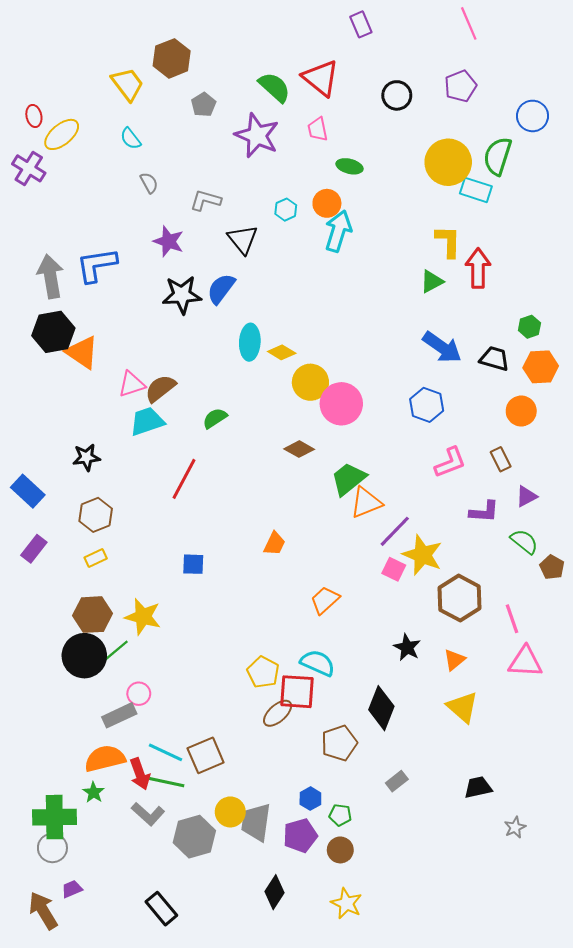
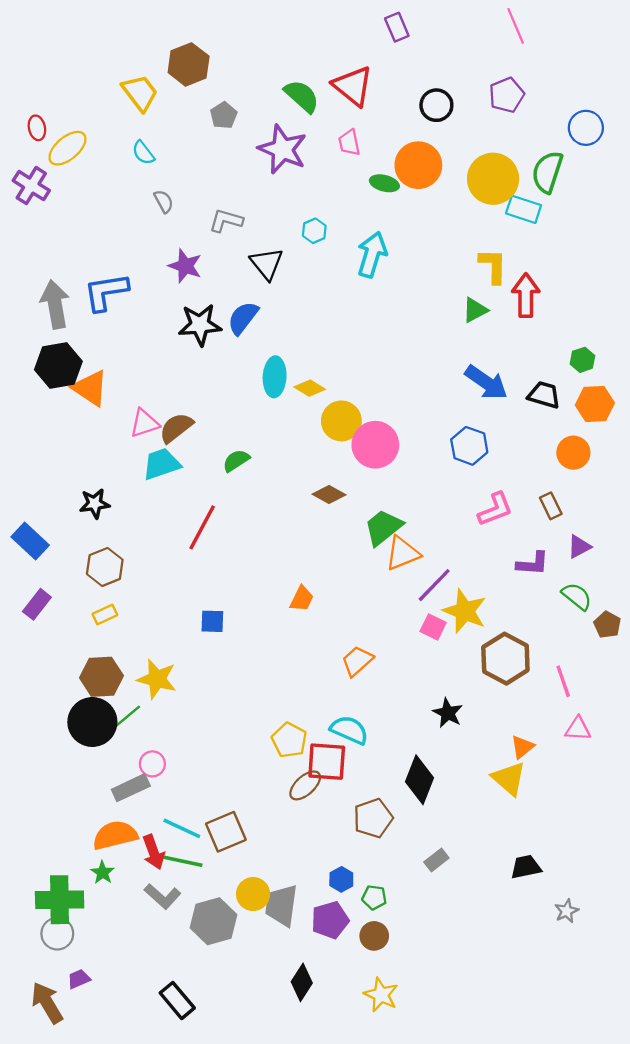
orange circle: (327, 203) -> (418, 165), moved, size x1.5
orange triangle: (454, 660) -> (522, 747), moved
pink triangle: (525, 662) -> (578, 729), size x0.7

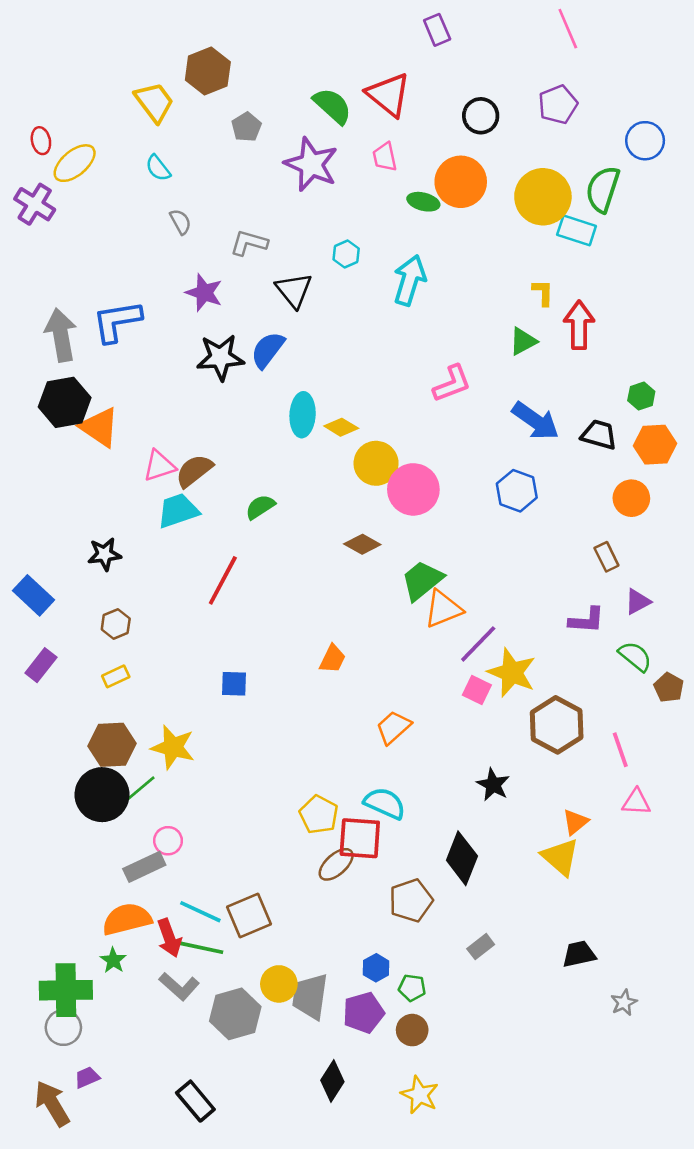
yellow L-shape: (493, 266) -> (543, 293), size x0.7
pink L-shape: (495, 509) -> (452, 384), moved
brown hexagon: (105, 567) -> (116, 624), size x0.7

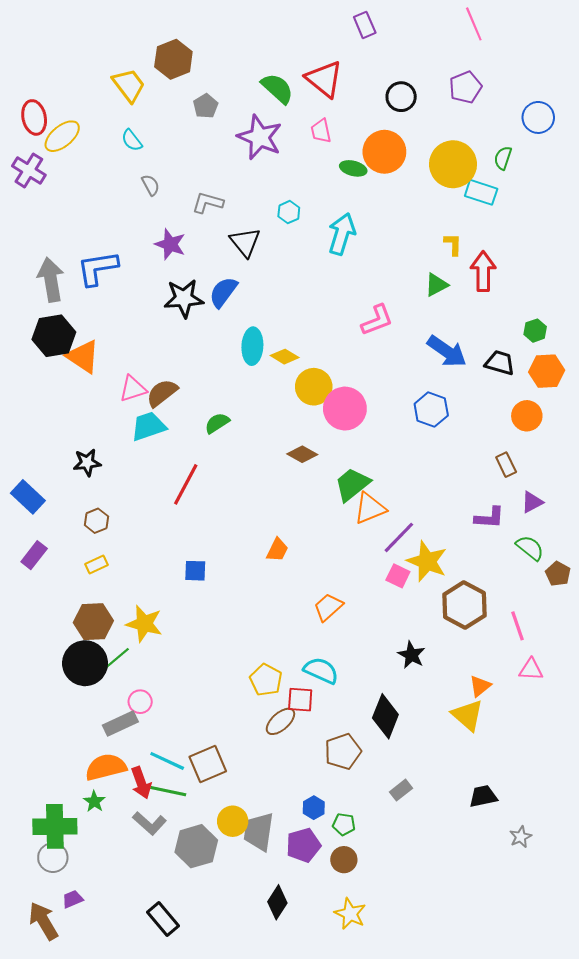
red ellipse: (41, 141) -> (34, 117), size x1.5
green semicircle: (603, 189) -> (503, 158), size x0.6
red square: (360, 838) -> (300, 700), size x0.7

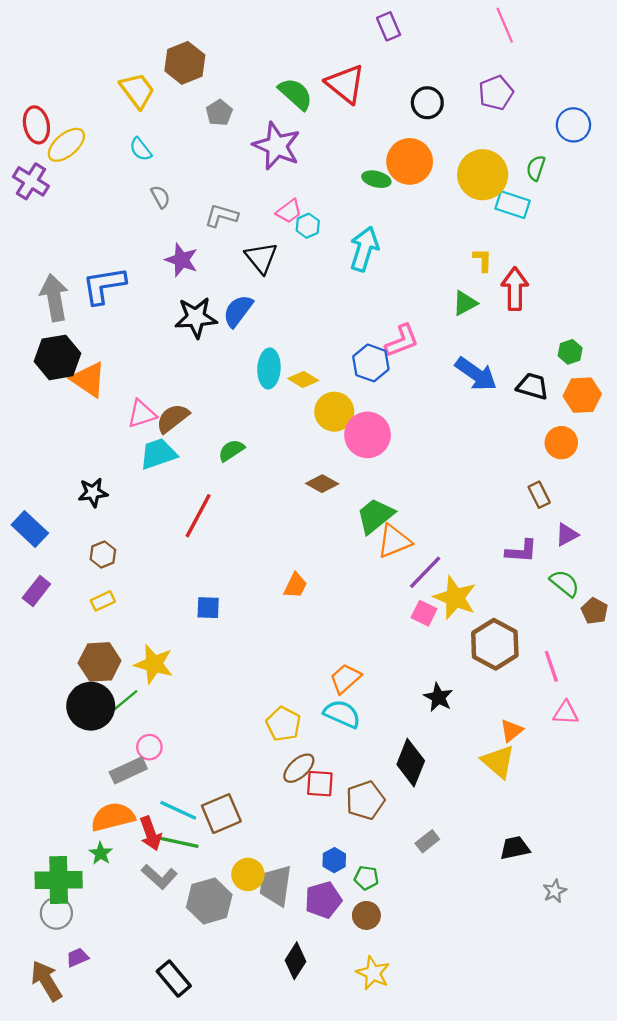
pink trapezoid: (321, 131) -> (289, 211), moved, turned -115
blue hexagon: (431, 410) -> (371, 363), moved
orange trapezoid: (328, 607) -> (345, 678), moved
red square: (300, 700) -> (320, 784), moved

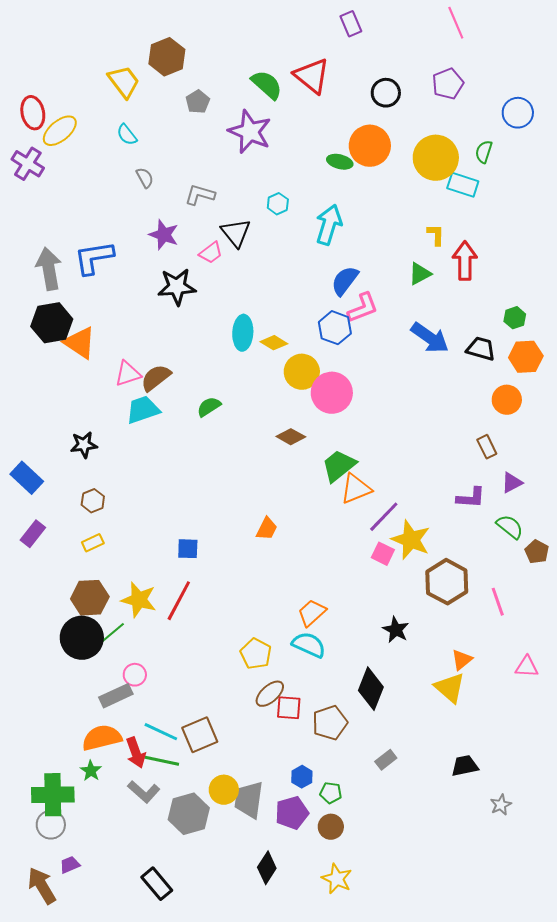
pink trapezoid: (289, 211) -> (211, 253), moved
blue semicircle: (238, 311) -> (345, 281), moved
red line: (198, 516) -> (179, 601), moved
pink triangle: (566, 713) -> (527, 667), moved

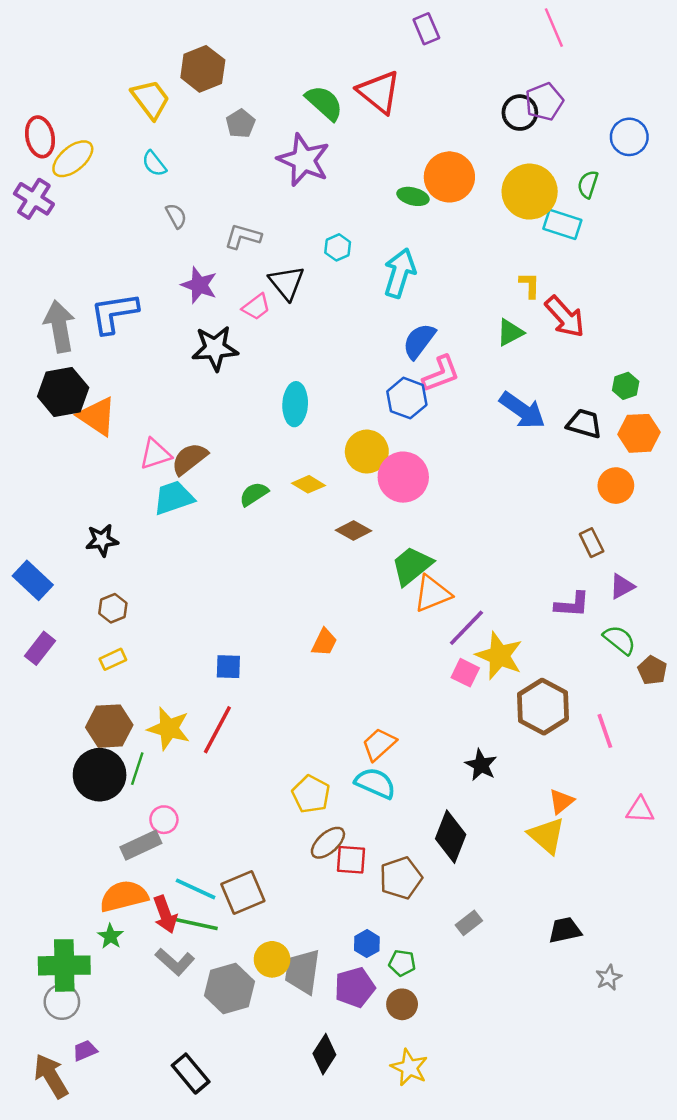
black circle: (386, 93) -> (520, 113), moved
red arrow: (465, 261) -> (565, 317), turned 138
yellow diamond: (274, 343) -> (308, 484), moved
green line: (113, 633) -> (137, 769), turned -32

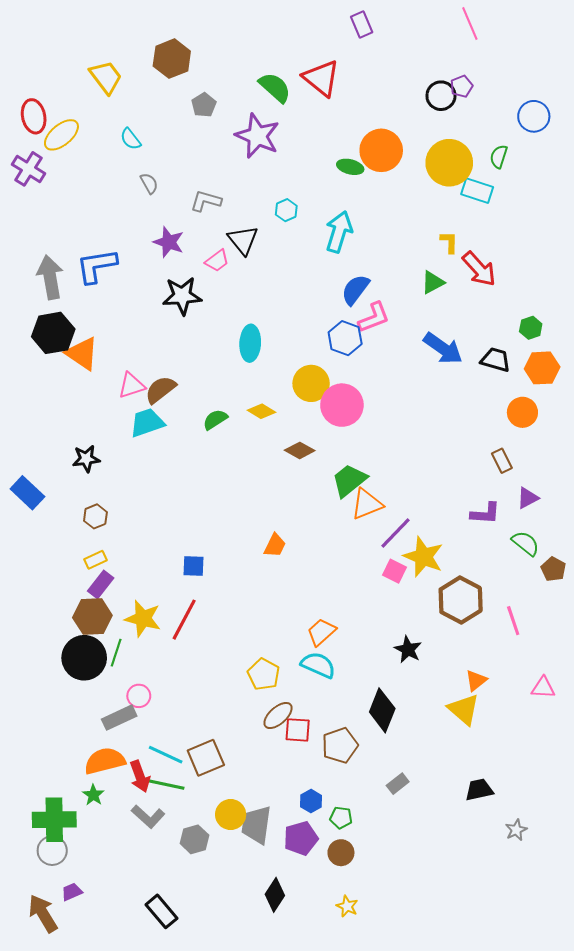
yellow trapezoid: (151, 99) -> (106, 77), moved
purple pentagon: (544, 102) -> (462, 86), size x0.7
purple rectangle: (40, 648) -> (101, 585), moved
gray hexagon: (230, 989) -> (194, 839), size x0.7
yellow star: (409, 1067) -> (347, 906), size x0.7

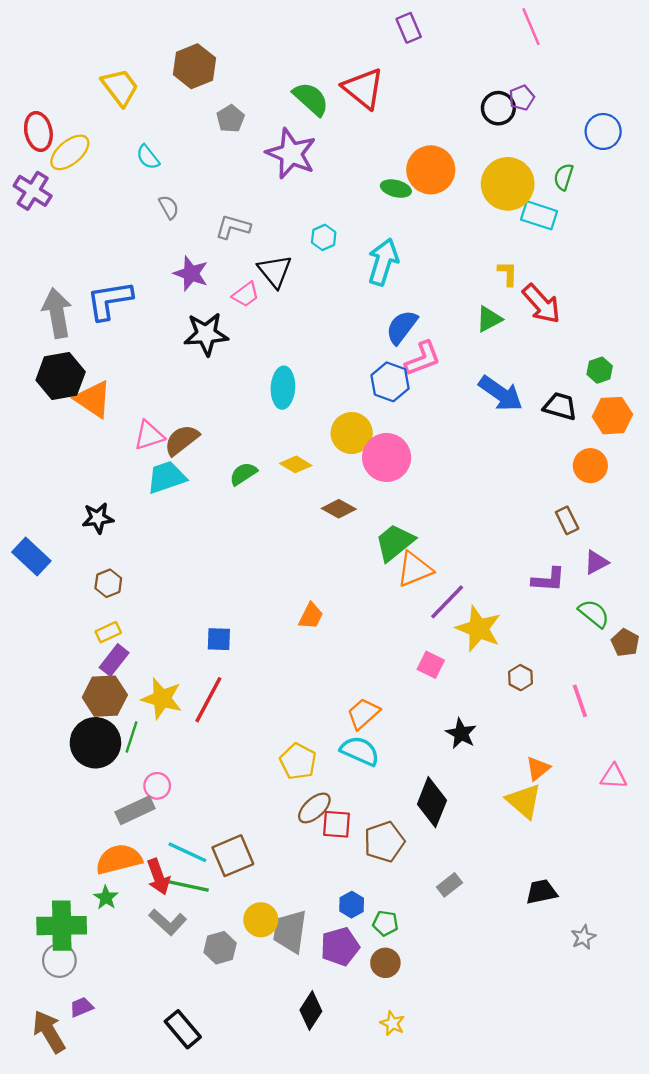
pink square: (395, 571) -> (431, 665), moved
brown hexagon: (461, 600) -> (520, 678), size x0.5

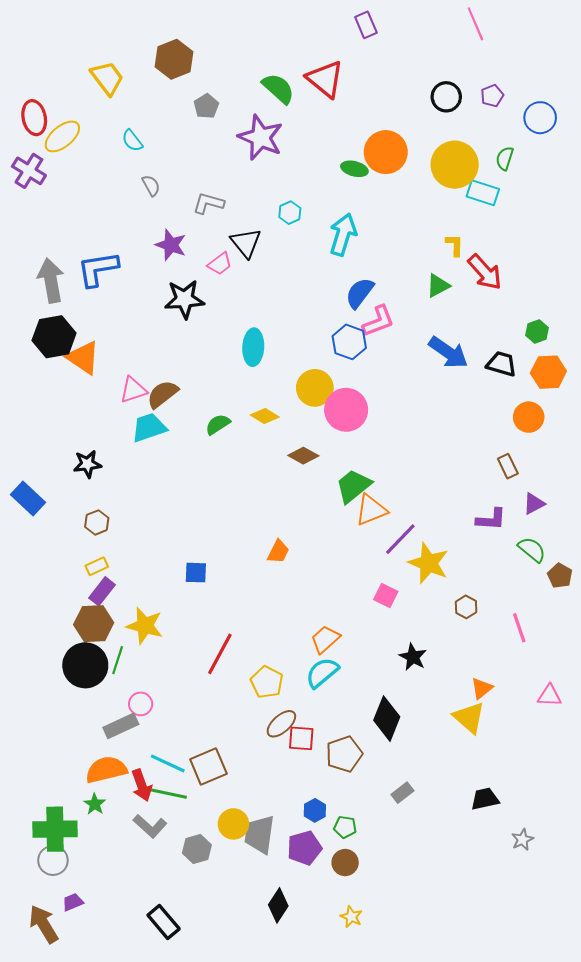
purple pentagon: (522, 98) -> (492, 96), moved
red line: (208, 700) -> (220, 654), moved
cyan semicircle: (360, 751) -> (322, 673), turned -64

